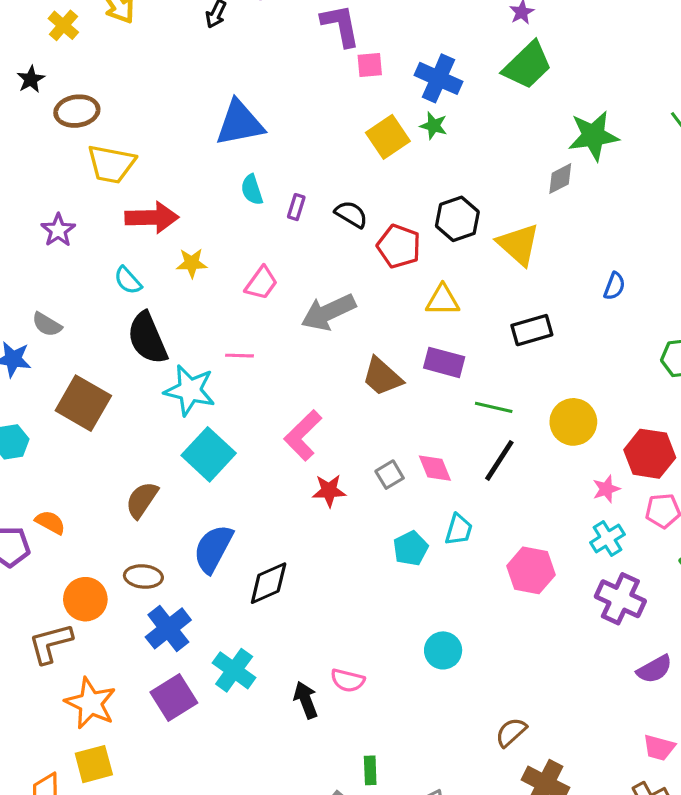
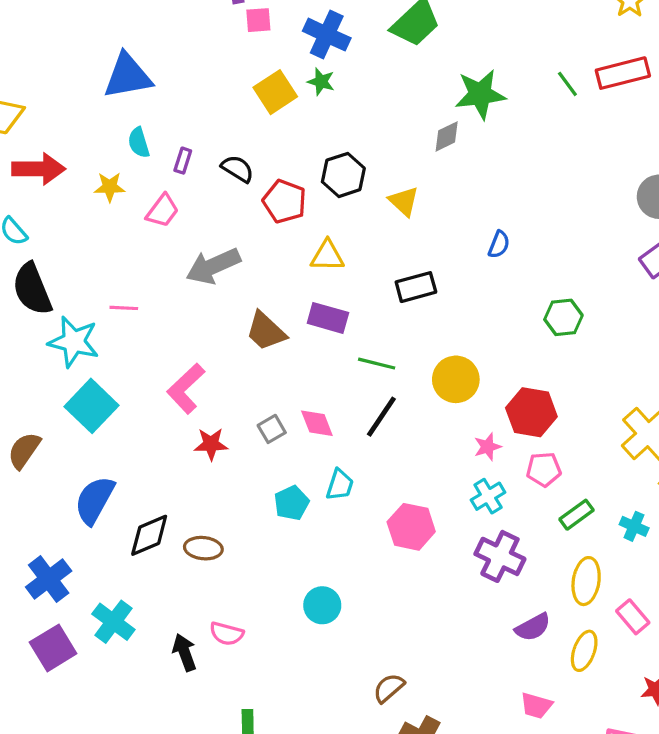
yellow triangle: (518, 244) -> (404, 201), size x0.7
yellow star: (192, 263) -> (110, 187), moved
pink trapezoid: (261, 283) -> (162, 211), moved
brown ellipse: (143, 577) -> (203, 548), moved

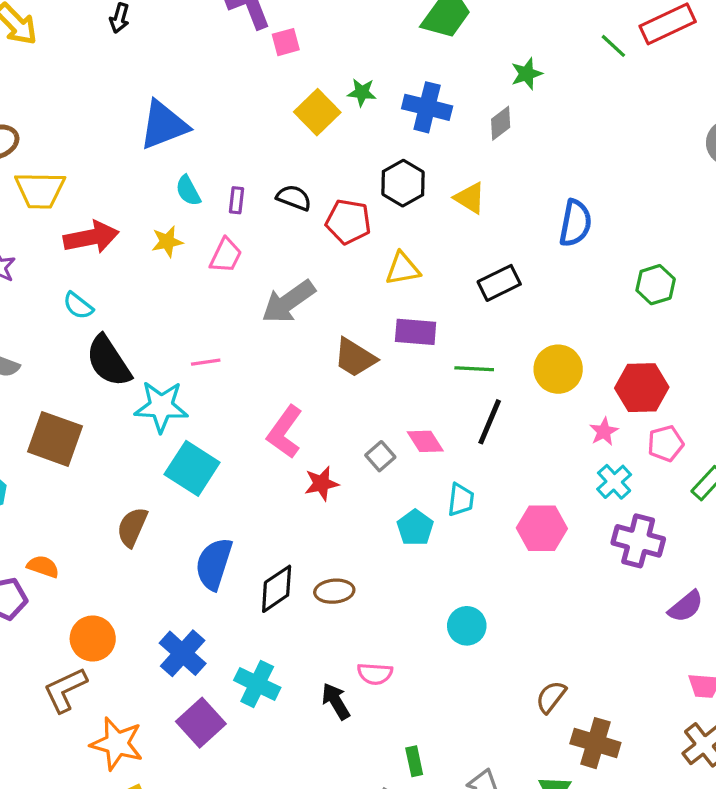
blue cross: (327, 35) -> (427, 107), moved
green star: (480, 94) -> (527, 74), size x0.6
blue semicircle: (499, 244) -> (575, 223), size x1.6

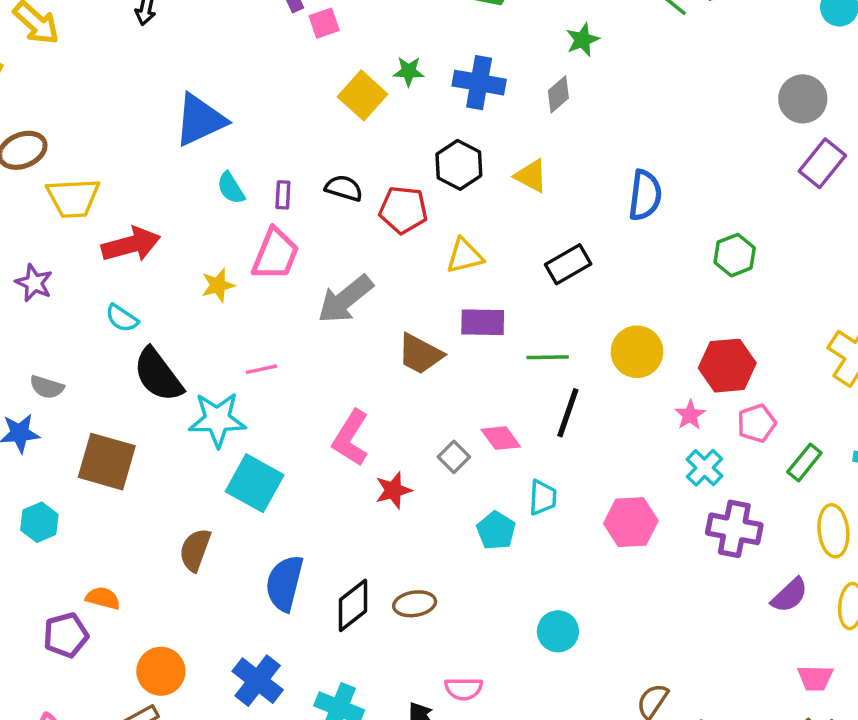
yellow star: (167, 242) -> (218, 285), moved
pink trapezoid: (226, 255) -> (275, 254), size x1.4

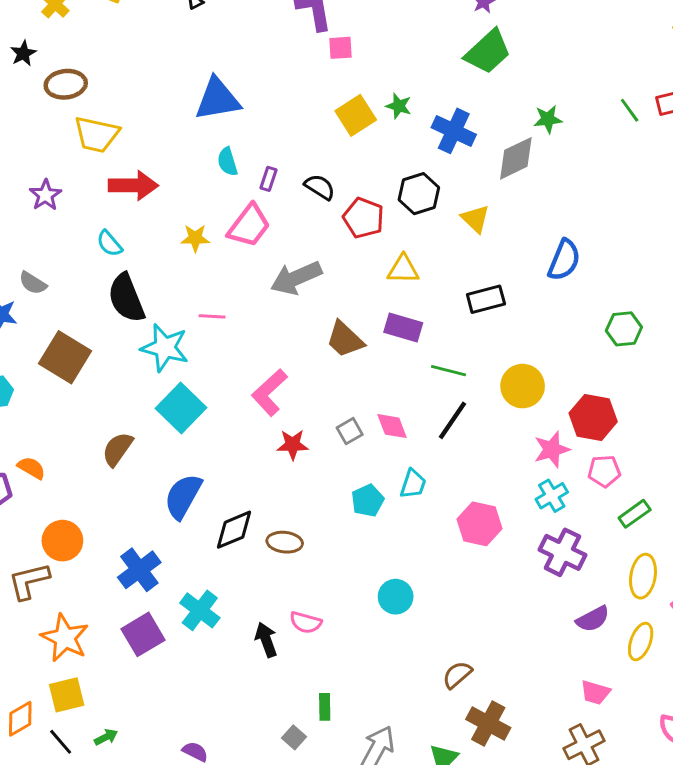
gray diamond: (558, 94) -> (516, 158), size x1.5
pink star: (690, 415) -> (552, 449), size x1.4

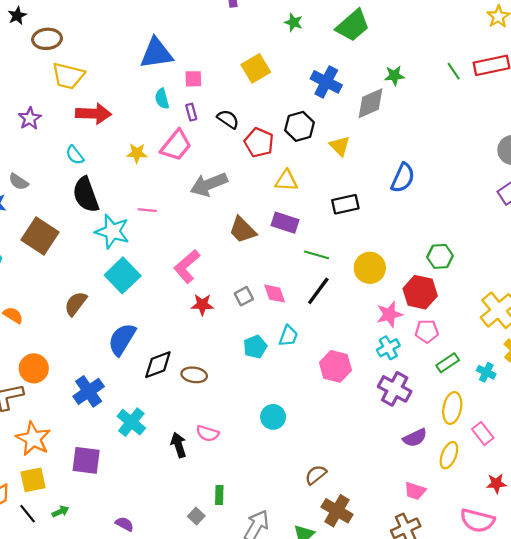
pink square: (341, 48) -> (193, 79), moved
green star: (399, 106) -> (294, 22), moved
purple rectangle: (268, 179) -> (191, 112), turned -35
green hexagon: (624, 329) -> (440, 256), moved
purple square: (143, 634) -> (86, 460), moved, turned 36

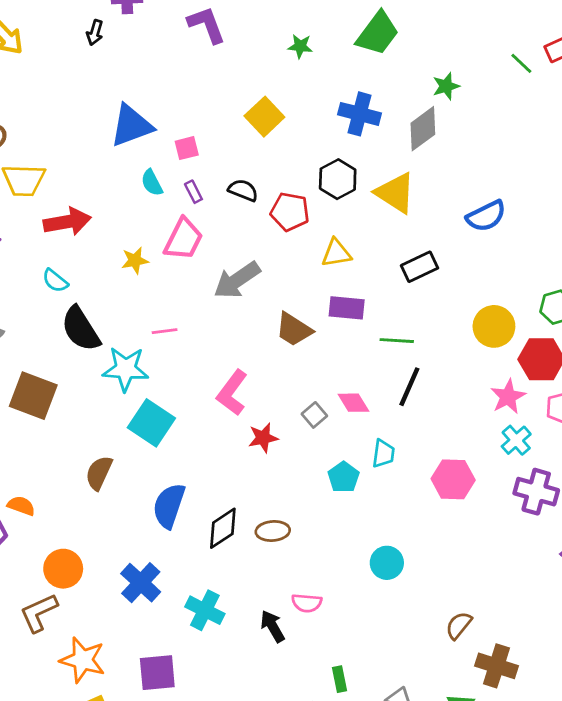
yellow triangle: (340, 146) -> (395, 193), size x1.5
blue semicircle: (403, 178) -> (486, 216), turned 52
yellow circle: (370, 268) -> (494, 326), moved

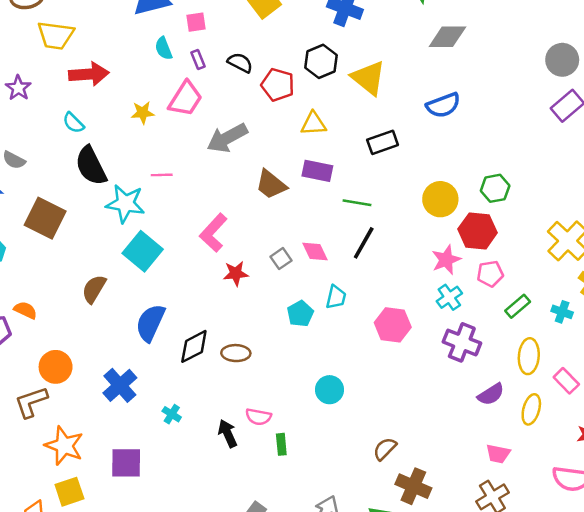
gray diamond: (423, 129) -> (447, 37), moved, turned 30
cyan cross: (205, 610) -> (172, 414), size x0.6
green rectangle: (340, 679) -> (281, 444), moved

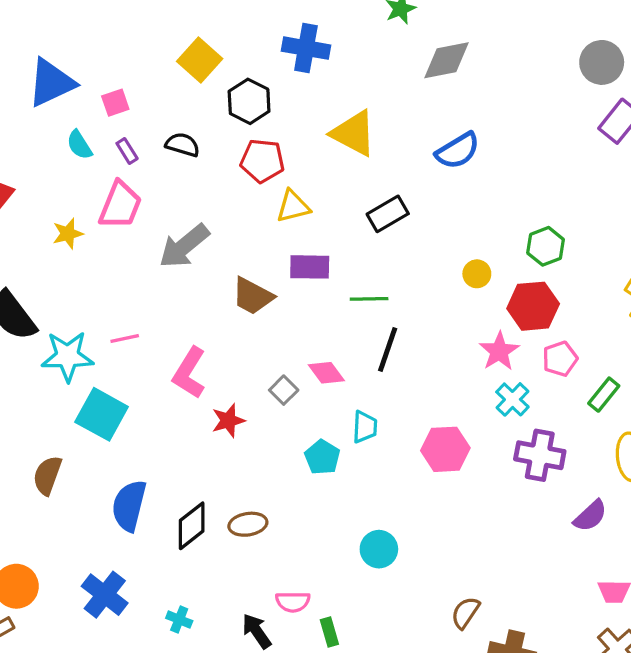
black hexagon: (321, 61) -> (249, 101), moved
red pentagon: (278, 85) -> (262, 161), moved
pink line: (162, 175) -> (125, 338), moved
yellow circle: (440, 199) -> (477, 274), size x0.6

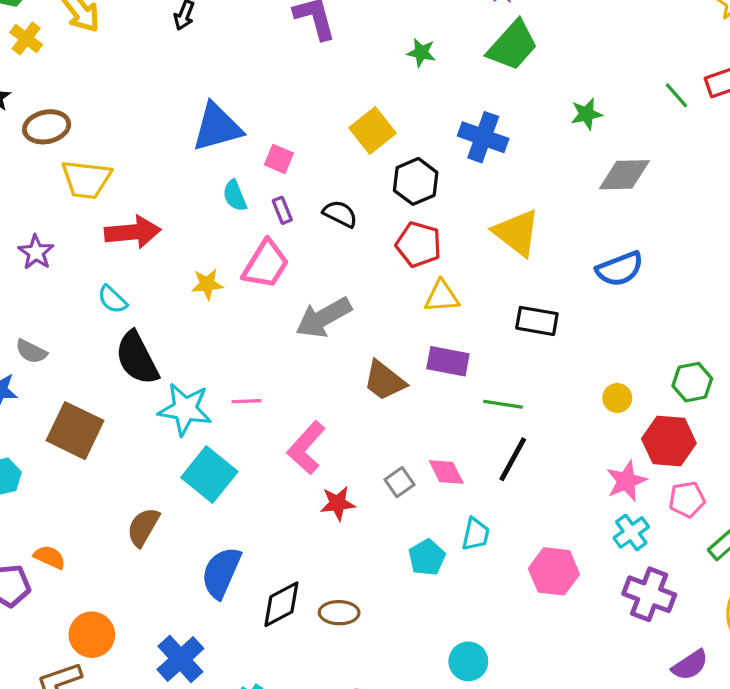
pink square: (115, 103) -> (279, 159), turned 32
black rectangle: (388, 214) -> (537, 321), turned 30

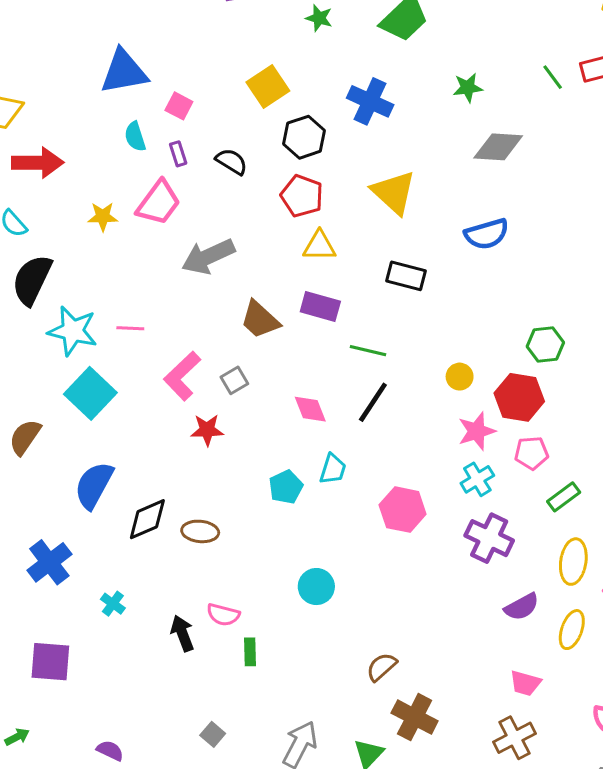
black semicircle: (137, 358) -> (32, 280), turned 48
yellow circle: (617, 398) -> (460, 377), moved
gray square: (399, 482) -> (234, 380), moved

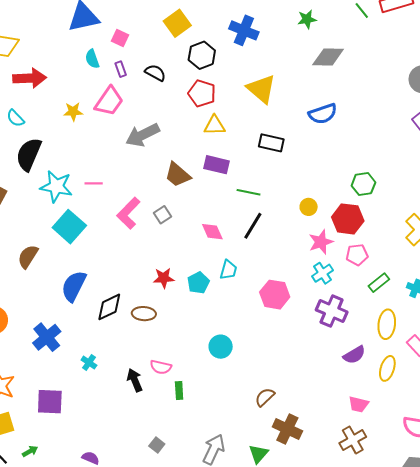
red star: (207, 430) -> (164, 278), moved

